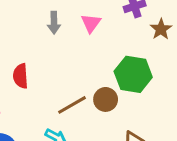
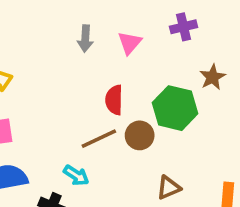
brown star: (161, 29) -> (212, 77), moved
red semicircle: (20, 76) -> (114, 100), moved

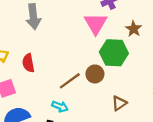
gray arrow: (85, 39) -> (33, 17), moved, size x1.5
pink triangle: (130, 43) -> (96, 24), moved, size x1.5
red semicircle: (114, 100) -> (28, 63), moved

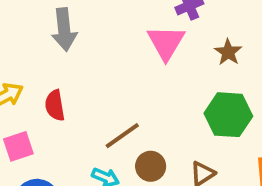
green hexagon: (114, 53) -> (228, 115), moved
brown circle: (95, 74) -> (151, 166), moved

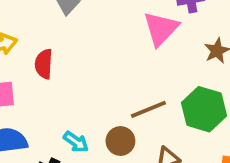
brown line: (122, 136) -> (148, 109), moved

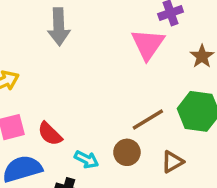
red semicircle: (44, 64) -> (50, 134), moved, turned -40

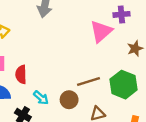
red semicircle: (50, 134) -> (21, 74), turned 30

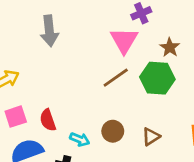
brown line: (89, 81) -> (116, 78), moved
green hexagon: (124, 85) -> (157, 78), moved

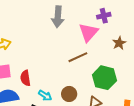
gray arrow: (49, 31) -> (58, 17), moved
green hexagon: (157, 78) -> (104, 78), moved

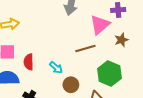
brown star: (119, 43) -> (121, 40), moved
cyan arrow: (45, 95) -> (56, 68), moved

